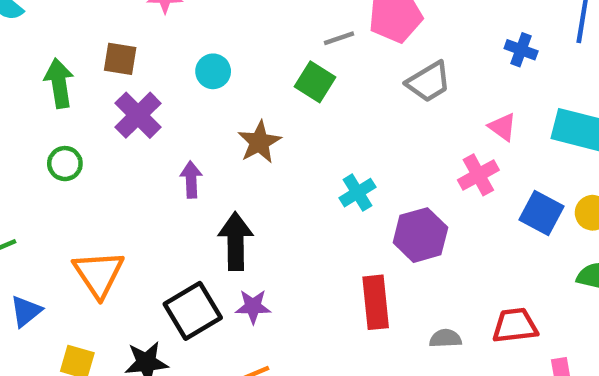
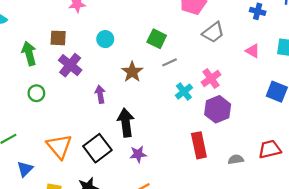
gray line: (339, 38) -> (170, 62), moved
pink cross: (478, 175) -> (211, 78), moved
black square: (193, 311) -> (97, 148), moved

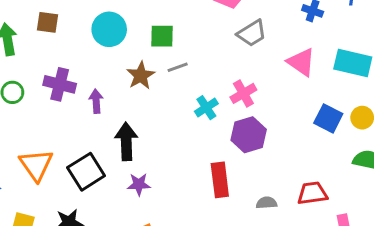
cyan circle: (105, 39) -> (109, 29), size x1.5
green square: (157, 39) -> (162, 36), moved, turned -30
pink triangle: (253, 51) -> (301, 62), size x1.5
gray line: (170, 62) -> (178, 67), moved
purple cross: (70, 65) -> (60, 84), moved, turned -30

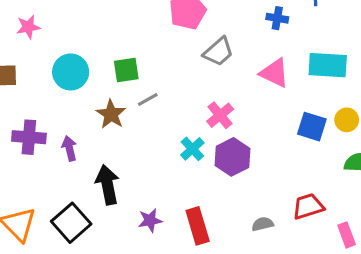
cyan cross: (206, 108) -> (192, 149), moved
red rectangle: (220, 180) -> (198, 226), moved
purple star: (139, 184) -> (150, 220), moved

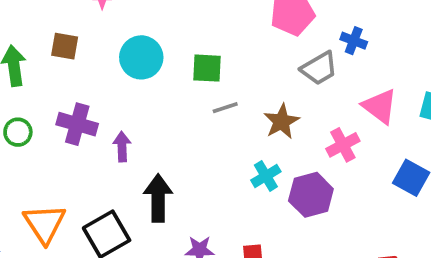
blue cross: (277, 18) -> (354, 41), moved
brown star: (111, 114) -> (282, 122), moved
pink cross: (220, 115) -> (343, 145), moved

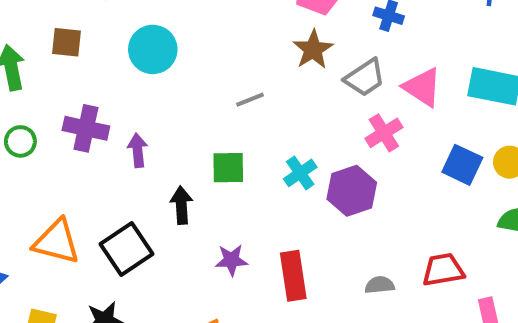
green square: (207, 68) -> (228, 168), moved
gray trapezoid: (319, 68) -> (365, 78), moved
brown star: (282, 122) -> (313, 50), moved
black arrow: (158, 198) -> (181, 205), size x0.7
orange triangle: (45, 224) -> (57, 242), turned -39

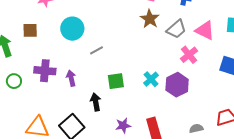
gray line: (250, 100) -> (97, 50), moved

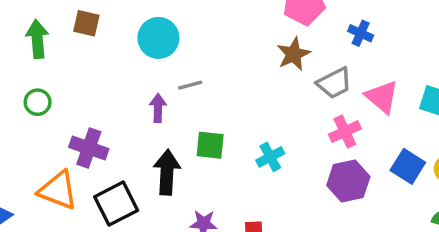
purple cross: (45, 71) -> (89, 148), moved
purple arrow: (71, 78) -> (158, 108), moved
purple hexagon: (177, 85) -> (348, 181), moved
black arrow: (96, 102) -> (167, 172), size x1.4

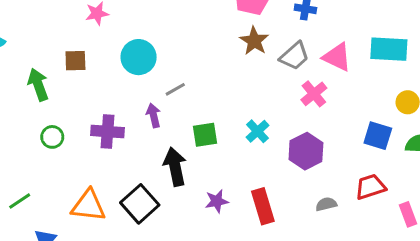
purple cross: (89, 148) -> (108, 132), moved
blue square: (408, 166) -> (378, 136), moved
purple hexagon: (348, 181) -> (306, 151), moved

